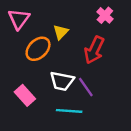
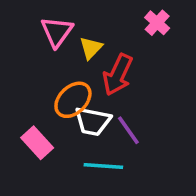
pink triangle: (19, 19) -> (57, 32), moved
orange ellipse: (38, 49) -> (73, 100), moved
red arrow: (94, 50) -> (118, 75), moved

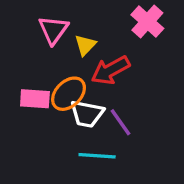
pink cross: (157, 23) -> (147, 22), size x1.4
red arrow: (118, 75) -> (110, 70), turned 36
pink rectangle: (37, 143) -> (35, 99), moved, turned -44

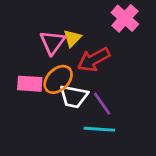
pink triangle: (53, 30) -> (52, 42), moved
cyan line: (97, 156) -> (99, 129), moved

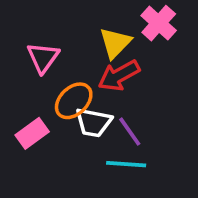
yellow triangle: (72, 38) -> (115, 43), moved, size x1.4
pink triangle: (52, 42) -> (43, 57), moved
pink rectangle: (30, 84) -> (32, 133), moved, turned -40

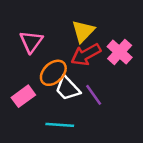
pink cross: (159, 23) -> (120, 52), moved
white trapezoid: (94, 123) -> (68, 88), turned 36
cyan line: (126, 164) -> (60, 125), moved

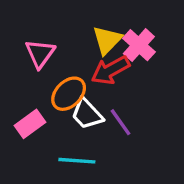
pink cross: (120, 52) -> (139, 45), moved

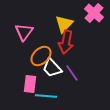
pink cross: (139, 45) -> (94, 13), moved
red arrow: (110, 70) -> (66, 42), turned -50
pink rectangle: (30, 124) -> (30, 84), moved, turned -48

